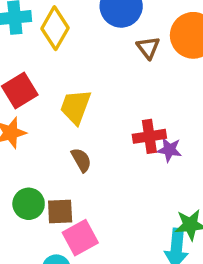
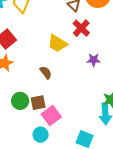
yellow trapezoid: (76, 107) -> (57, 43), moved, turned -70
red cross: (149, 136) -> (81, 28), moved, turned -30

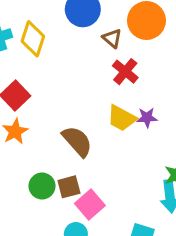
yellow trapezoid: (57, 43) -> (122, 118), moved
brown semicircle: (46, 73) -> (77, 141), size x1.6

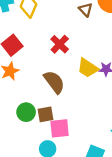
red cross: (125, 72) -> (60, 44), moved
pink square: (90, 204) -> (60, 128), turned 30

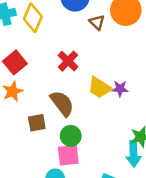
green circle: (26, 112) -> (71, 136), moved
brown square: (46, 114) -> (37, 123), moved

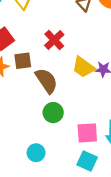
brown square: (37, 123) -> (23, 61), moved
pink square: (68, 155) -> (87, 133), moved

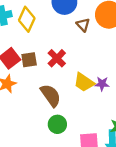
brown square: (23, 61) -> (29, 60), moved

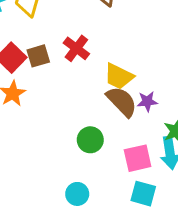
purple star: (102, 84) -> (147, 101), moved
brown semicircle: (51, 95) -> (122, 102), moved

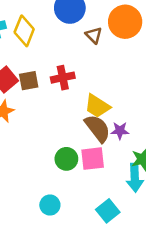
red cross: (76, 48) -> (63, 78), turned 35
pink square: (138, 158) -> (93, 159), moved
cyan square: (143, 194) -> (108, 211), turned 30

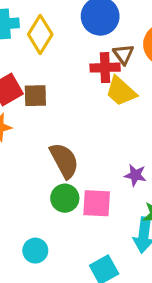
red cross: (63, 78) -> (105, 68), moved
yellow trapezoid: (97, 106) -> (121, 91), moved
brown semicircle: (98, 128) -> (64, 161), moved

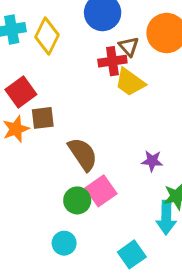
brown square: (35, 96) -> (43, 118), moved
green circle: (65, 198) -> (77, 200), moved
pink square: (97, 203) -> (101, 191), moved, turned -32

